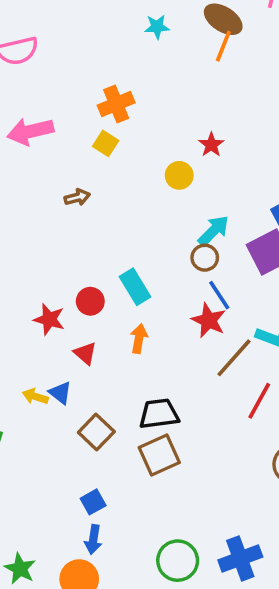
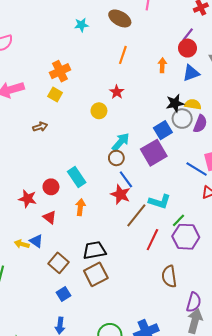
orange line: (223, 46) -> (123, 55), moved
blue square: (93, 502) -> (63, 294), moved

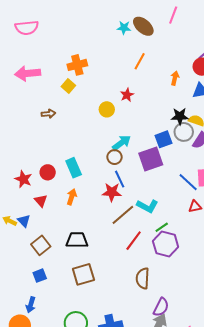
cyan star: (81, 25) -> (124, 28), moved
red star: (121, 194) -> (112, 192), turned -30
brown square: (96, 274) -> (83, 274), moved

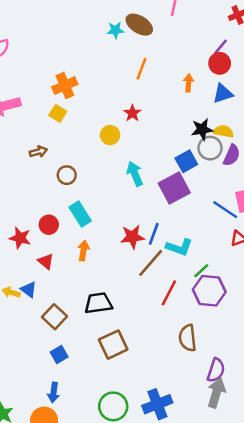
cyan arrow: (121, 143) -> (135, 174), turned -66
brown circle: (114, 157) -> (67, 175), moved
blue line: (120, 179) -> (154, 234), moved, turned 54

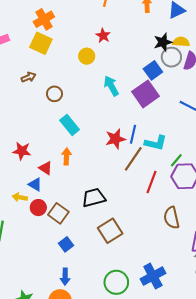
yellow square: (58, 113) -> (41, 43), size x1.5
red circle: (49, 225) -> (38, 208), moved
orange arrow: (83, 250) -> (66, 156), moved
blue triangle: (29, 290) -> (35, 184), moved

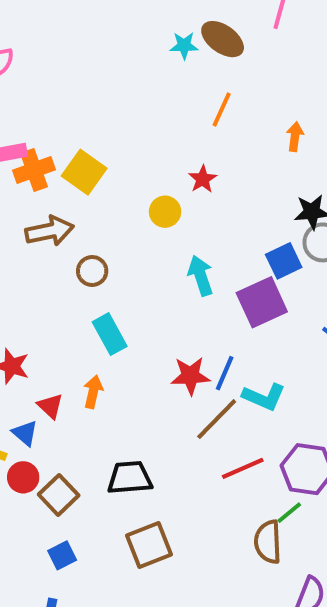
orange cross: (44, 19) -> (34, 170), moved
brown arrow: (29, 77) -> (50, 231), size x1.6
green line: (176, 160) -> (289, 513), moved
red line: (151, 182) -> (243, 468), turned 35

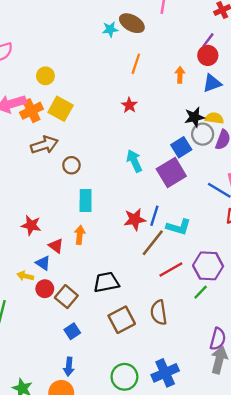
yellow circle: (165, 212) -> (45, 76), moved
cyan rectangle: (110, 334) -> (86, 201), turned 35
brown semicircle: (268, 542) -> (159, 313), moved

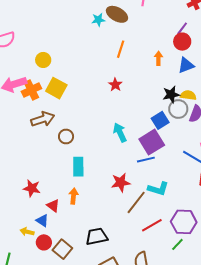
blue line: (154, 216) -> (146, 160), moved, turned 60

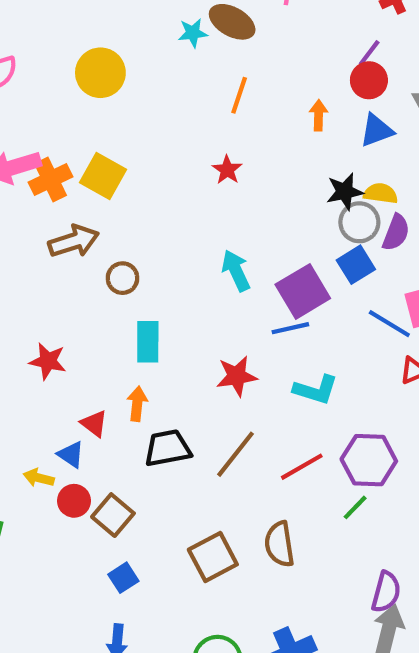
yellow circle: (43, 60) -> (100, 73), moved, size x1.5
blue square: (160, 120) -> (356, 265), moved
red star: (32, 188) -> (48, 361), moved
brown line: (136, 202) -> (235, 454), moved
black trapezoid: (97, 236) -> (168, 448), moved

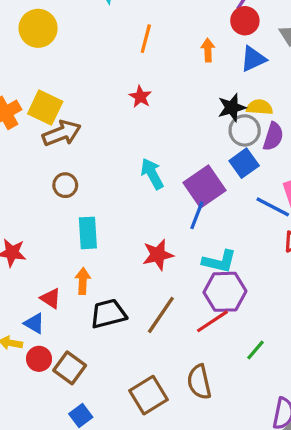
brown arrow: (74, 241) -> (62, 133), moved
blue line: (290, 328) -> (197, 215), turned -52
purple hexagon: (369, 460) -> (225, 292), moved

